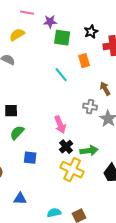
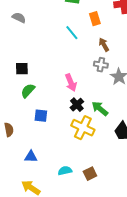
brown arrow: (105, 89) -> (104, 45), moved
green arrow: (89, 151) -> (100, 109), turned -132

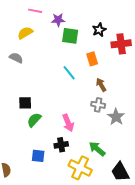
black square: (22, 69) -> (25, 103), moved
green semicircle: (28, 91) -> (34, 120), moved
black cross: (77, 105) -> (61, 145), moved, turned 32

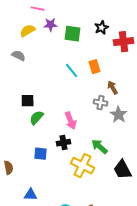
purple star: (58, 20) -> (51, 25), moved
orange rectangle: (92, 59) -> (95, 67), moved
brown arrow: (101, 85) -> (113, 88), moved

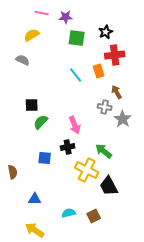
purple star: (51, 25) -> (66, 17), moved
red cross: (124, 42) -> (115, 55), moved
black trapezoid: (123, 170) -> (109, 186), moved

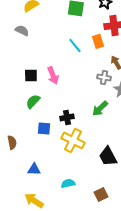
green semicircle: (41, 122) -> (33, 101), moved
pink arrow: (75, 125) -> (53, 75), moved
green arrow: (104, 151) -> (100, 108), moved, turned -84
yellow cross: (87, 170) -> (73, 140), moved
brown square: (94, 216) -> (101, 194), moved

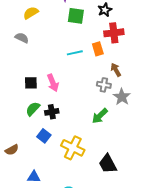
cyan line: (75, 45) -> (75, 53), turned -63
black cross: (67, 117) -> (52, 112), moved
blue square: (44, 128) -> (44, 136), turned 32
brown semicircle: (12, 142) -> (12, 150), turned 72

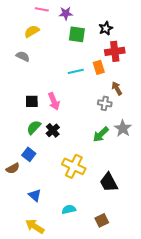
gray star: (122, 97) -> (123, 128), moved
black cross: (52, 112) -> (53, 130), turned -32
blue square: (44, 136) -> (29, 154), moved
blue triangle: (34, 177) -> (35, 195), turned 40

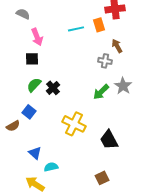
pink arrow: (54, 101) -> (37, 37), moved
cyan semicircle: (69, 209) -> (51, 167), moved

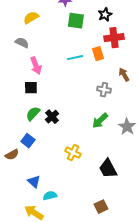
brown arrow: (117, 46) -> (124, 75), moved
gray star: (123, 86) -> (127, 127), moved
yellow cross: (74, 124) -> (73, 153), size x0.7

